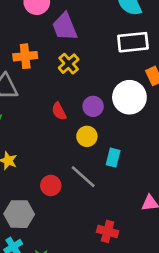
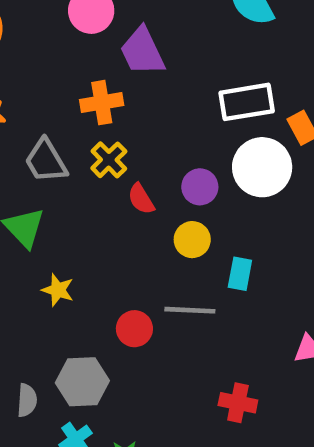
white rectangle: (133, 42) -> (247, 102), moved
orange cross: (25, 56) -> (102, 103), moved
yellow cross: (69, 64) -> (109, 160), moved
gray line: (83, 177) -> (190, 310), turned -36

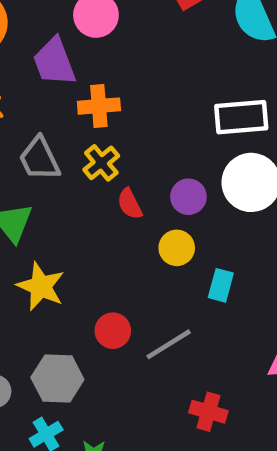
purple trapezoid: (142, 51) -> (54, 62), moved
yellow star: (58, 290) -> (41, 286), size x1.5
gray line: (190, 310) -> (169, 344), moved, turned -39

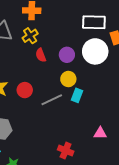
yellow circle: (177, 248) -> (68, 79), moved
red circle: (113, 331) -> (25, 90), moved
gray line: (169, 344) -> (52, 100), moved

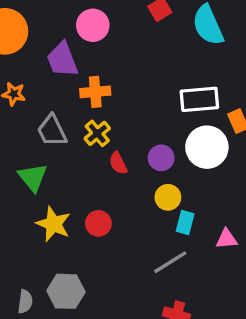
gray line: (52, 100) -> (170, 262), moved
pink triangle: (100, 133) -> (227, 239), moved

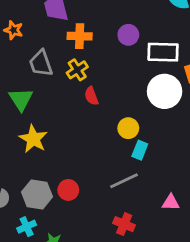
purple circle: (161, 158) -> (128, 35), moved
red circle: (98, 223) -> (68, 190), moved
pink triangle: (227, 239) -> (171, 202), moved

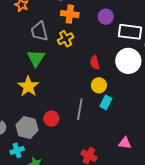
red semicircle: (91, 96) -> (95, 63), moved
green triangle: (21, 99) -> (36, 58), moved
gray line: (124, 181) -> (80, 109), moved, turned -60
red circle: (68, 190) -> (51, 119), moved

